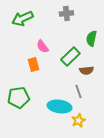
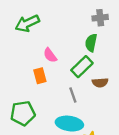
gray cross: (66, 13) -> (100, 18), moved
green semicircle: (91, 38) -> (91, 43), moved
gray line: (78, 91) -> (73, 95), moved

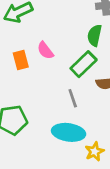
orange rectangle: (40, 76) -> (21, 60), moved

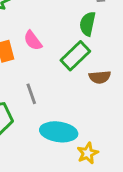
gray line: (73, 98) -> (31, 94), moved

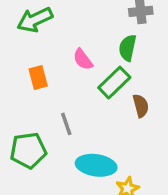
pink semicircle: (33, 41) -> (83, 59), moved
brown semicircle: (100, 77) -> (141, 106), turned -100

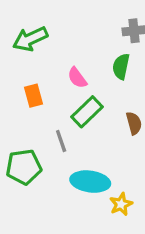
green rectangle: (114, 83) -> (87, 112), moved

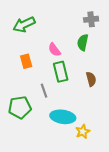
green rectangle: (87, 112) -> (61, 72), turned -60

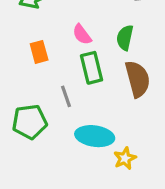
green semicircle: (83, 42) -> (125, 38), moved
brown semicircle: (91, 79) -> (138, 79), size x1.6

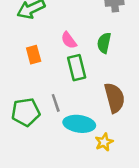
brown semicircle: (138, 79) -> (114, 98), moved
gray line: (66, 96) -> (56, 103), moved

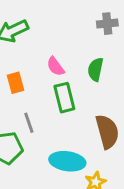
gray line: (56, 103) -> (29, 123), moved

